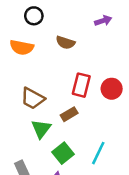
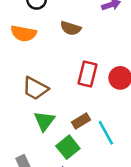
brown rectangle: (69, 114) -> (81, 121), moved
cyan line: (98, 153) -> (106, 133), moved, turned -55

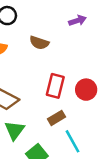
brown rectangle: (81, 121) -> (57, 118), moved

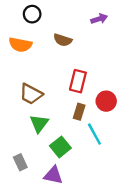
red circle: (86, 90) -> (106, 101), moved
brown rectangle: (57, 118) -> (79, 112), turned -42

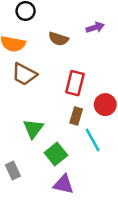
purple arrow: (99, 19) -> (95, 27), moved
brown trapezoid: (31, 94) -> (24, 74), moved
purple triangle: (53, 175) -> (64, 184), moved

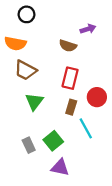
brown semicircle: (58, 39) -> (68, 46), moved
green triangle: (33, 129) -> (34, 102), moved
gray rectangle: (13, 170) -> (29, 145), moved

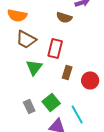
red rectangle: (70, 78) -> (55, 48), moved
red circle: (97, 97) -> (90, 80), moved
cyan line: (86, 128) -> (77, 114), moved

